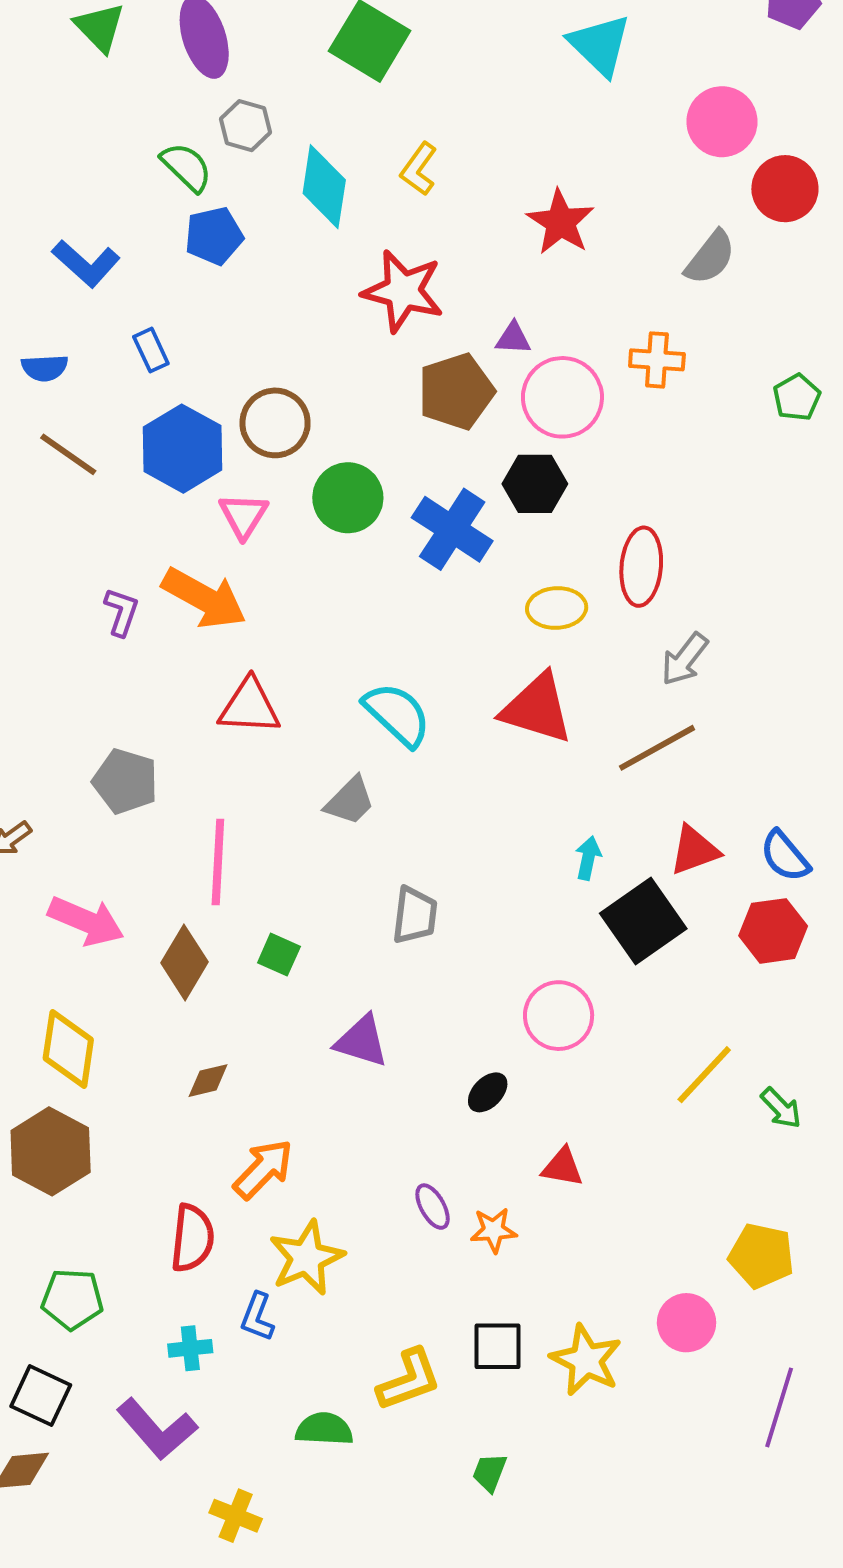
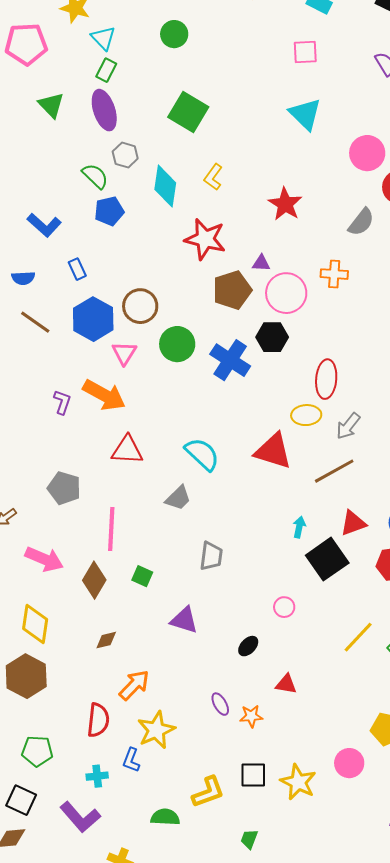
yellow ellipse: (557, 608) -> (306, 415), moved
pink circle: (559, 1016) -> (284, 607), size x0.6

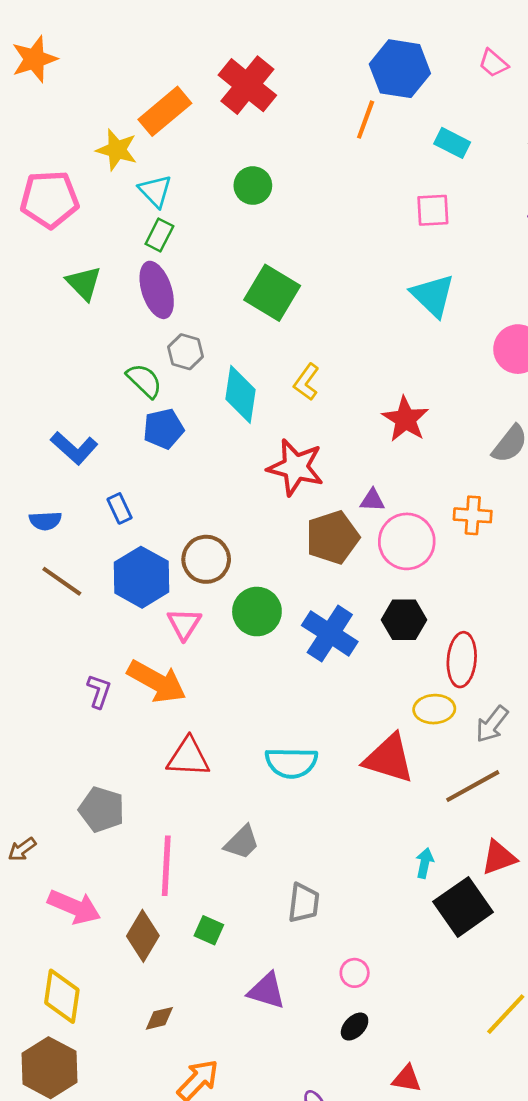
black hexagon: (272, 337) -> (404, 620), moved
cyan semicircle: (202, 454) -> (291, 763), turned 138
gray trapezoid: (178, 498) -> (242, 842), moved
pink circle: (284, 607) -> (355, 973), moved

